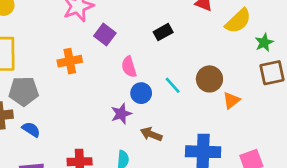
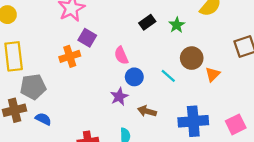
purple square: (105, 34) -> (87, 38), moved
green star: (264, 43) -> (177, 25), moved
cyan line: (173, 85) -> (168, 76), moved

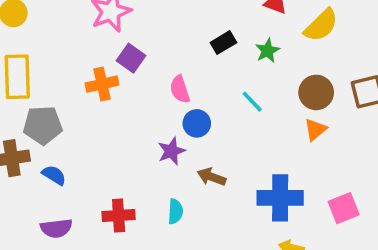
brown circle: (192, 58) -> (316, 92), moved
cyan line: (168, 76) -> (252, 102), moved

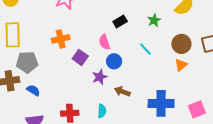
black rectangle: (223, 43) -> (120, 21), moved
purple square: (131, 58) -> (80, 57), moved

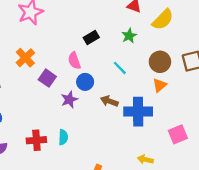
orange cross: (61, 39) -> (25, 58), turned -30
brown arrow: (122, 91) -> (109, 101), moved
blue cross: (161, 103) -> (138, 112), moved
cyan semicircle: (102, 111) -> (63, 137), moved

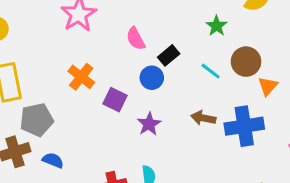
black rectangle: (91, 37) -> (169, 55), moved
pink semicircle: (74, 61) -> (136, 39), moved
brown circle: (160, 62) -> (246, 62), moved
blue circle: (85, 82) -> (152, 78), moved

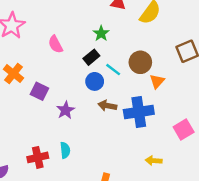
green star: (217, 26) -> (101, 33), moved
black rectangle: (169, 55) -> (91, 57), moved
blue circle: (152, 78) -> (95, 81), moved

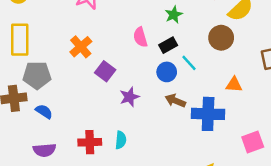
green star: (101, 33) -> (174, 15), moved
pink semicircle: (55, 44) -> (140, 37), moved
brown circle: (140, 62) -> (221, 38), moved
orange triangle: (157, 81) -> (234, 85), turned 42

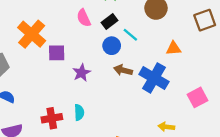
orange cross: (81, 47) -> (32, 34), size x1.4
purple square: (105, 71) -> (57, 53), turned -30
blue cross: (208, 114) -> (154, 78), turned 36

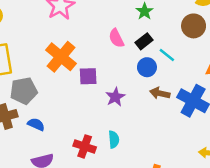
red cross: (52, 118) -> (85, 146), turned 30

